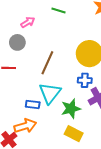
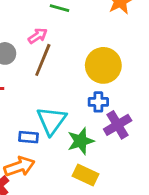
pink arrow: (28, 22) -> (38, 36), moved
brown line: (47, 63) -> (43, 60), moved

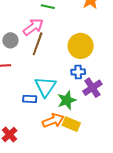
pink arrow: (38, 36) -> (33, 27), size x1.5
orange arrow: (19, 167) -> (53, 121), moved

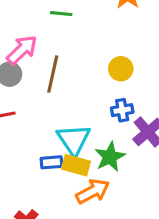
pink arrow: (33, 27) -> (22, 50), moved
yellow circle: (81, 46) -> (121, 69), size x0.6
yellow rectangle: (71, 124) -> (76, 165), moved

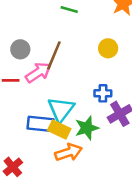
pink arrow: (22, 50) -> (38, 72), moved
yellow circle: (121, 69) -> (108, 48), moved
blue rectangle: (52, 162) -> (41, 124), size x1.5

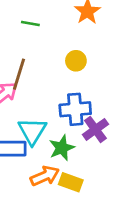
blue cross: (103, 93) -> (75, 109), size x1.6
yellow rectangle: (59, 130) -> (71, 182), moved

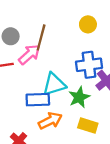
cyan triangle: (32, 131) -> (54, 84), turned 45
orange arrow: (45, 176) -> (50, 121), moved

